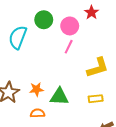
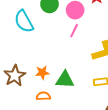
cyan semicircle: (18, 37) -> (24, 21), turned -50

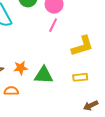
orange semicircle: (43, 96) -> (11, 91), moved

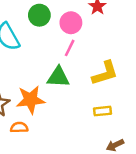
orange star: (21, 68) -> (31, 100), size x1.6
green triangle: (44, 75) -> (58, 77), moved

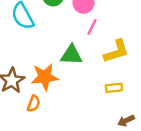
pink line: (70, 48) -> (92, 27), moved
orange semicircle: (19, 127) -> (34, 104), turned 112

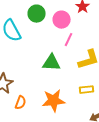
orange star: (45, 77) -> (54, 101), moved

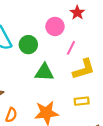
green circle: (37, 14) -> (28, 45), moved
pink line: (69, 40) -> (71, 48), moved

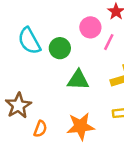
pink line: (71, 48) -> (109, 42), moved

